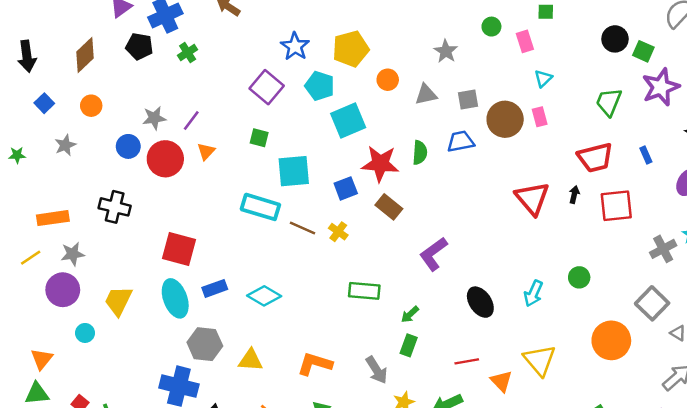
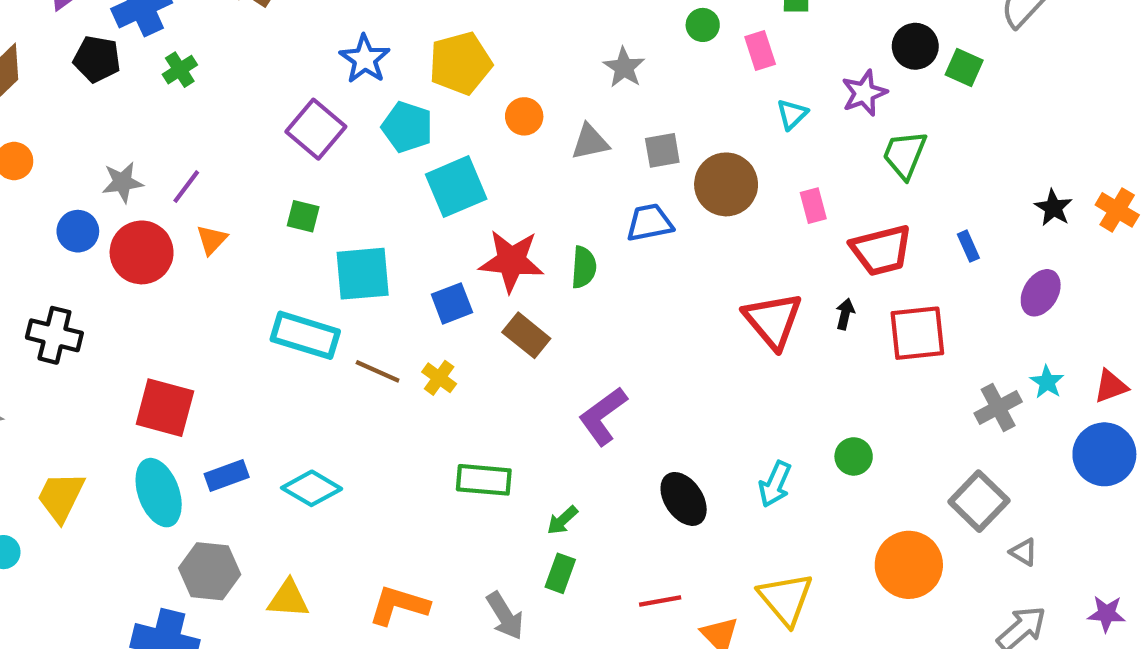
purple star: (661, 87) -> (864, 93), moved, size x0.7
pink rectangle: (540, 117) -> (813, 206), moved
green semicircle: (420, 153) -> (584, 267), moved

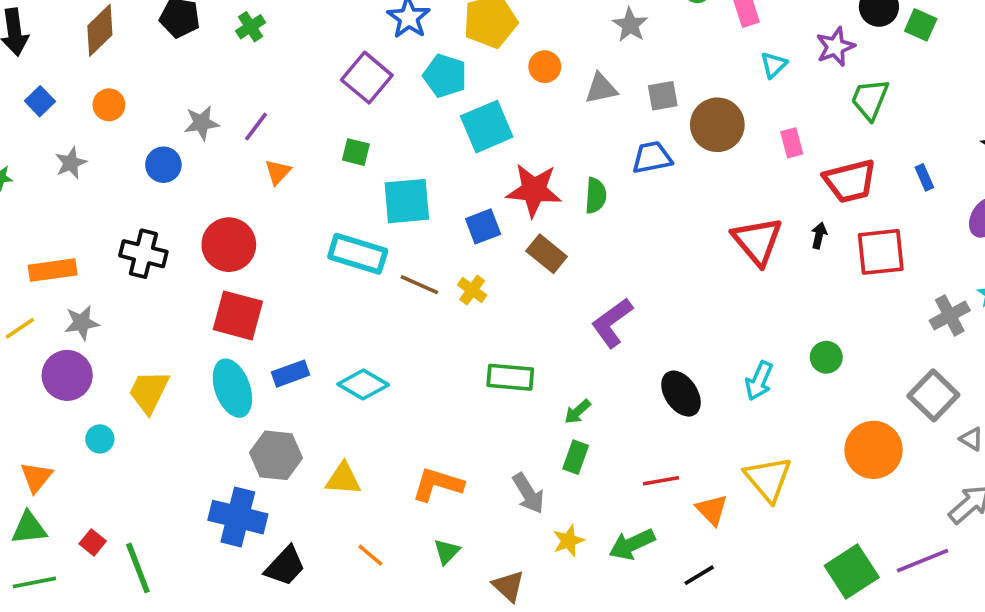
red circle: (142, 252) -> (229, 245), moved

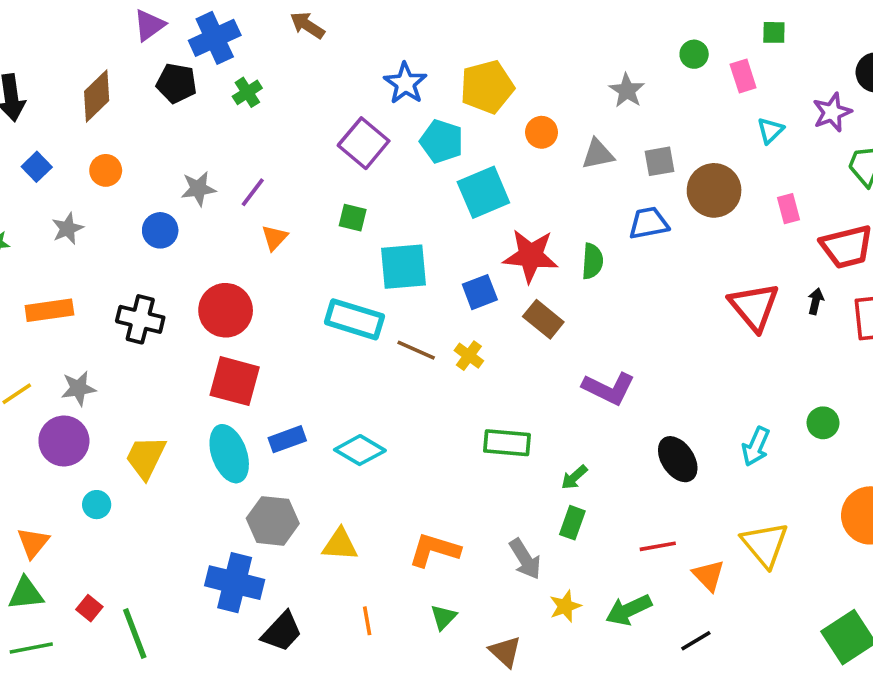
orange rectangle: (53, 270) -> (49, 310), moved
purple L-shape: (612, 323) -> (609, 388), turned -118
orange line: (370, 555) -> (367, 621), turned 40

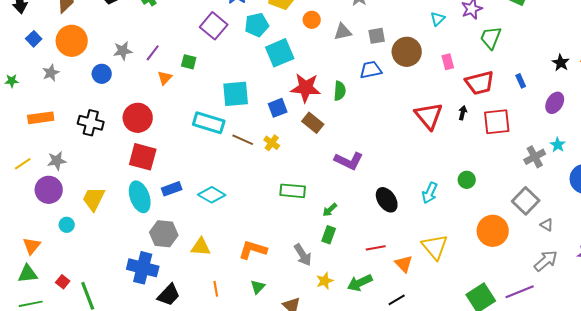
cyan pentagon: (442, 141) -> (257, 25), turned -30
orange circle: (106, 170) -> (72, 41), size x1.8
green square: (353, 218) -> (189, 62), moved

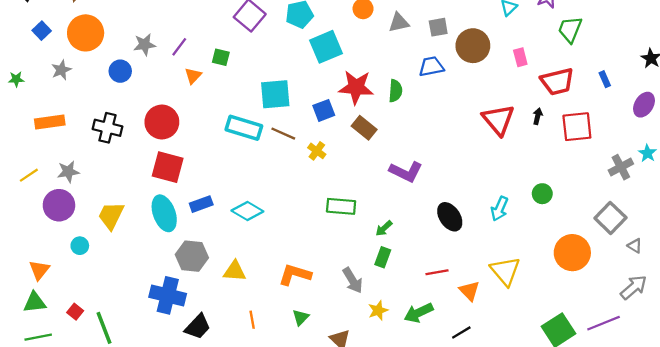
brown line: (243, 140) -> (283, 134), moved

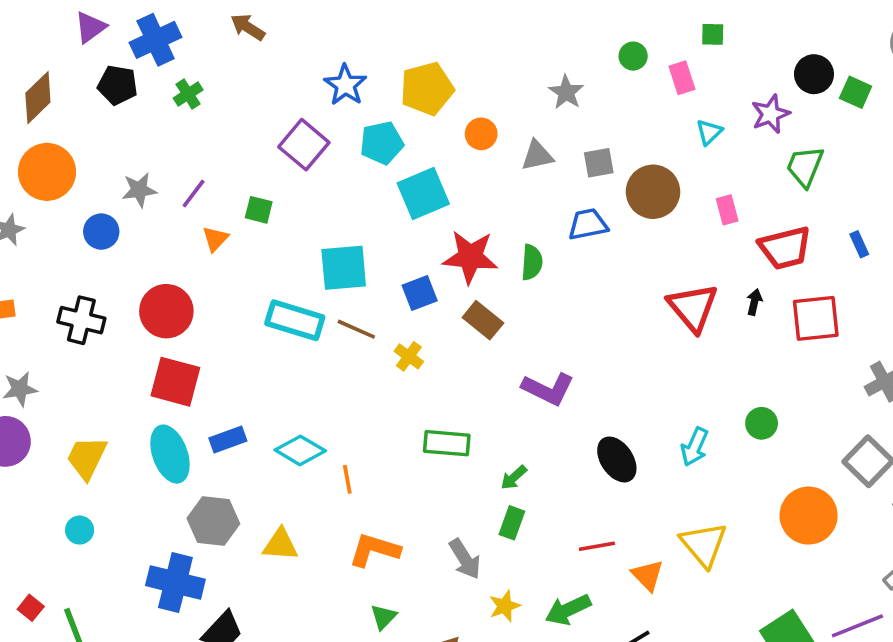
cyan circle: (80, 246) -> (80, 530), moved
orange line: (252, 320) -> (347, 479), moved

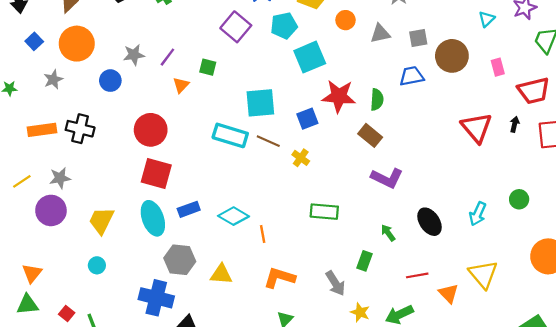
black cross: (81, 320) -> (80, 129), moved
brown rectangle: (483, 320) -> (370, 135), moved
green arrow: (514, 478) -> (388, 233), moved, turned 96
yellow star: (505, 606) -> (360, 312), turned -30

